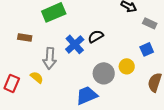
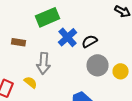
blue cross: (75, 44) -> (68, 37), moved
gray circle: (104, 73) -> (98, 65), moved

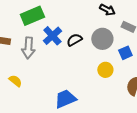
gray arrow: (44, 63) -> (28, 48), moved
gray circle: (98, 65) -> (102, 39), moved

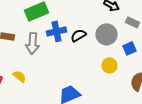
blue cross: (52, 36) -> (56, 31), turned 30

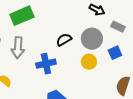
blue cross: (56, 31) -> (46, 64), moved
yellow circle: (110, 65) -> (89, 62), moved

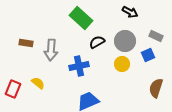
green rectangle: (22, 16) -> (81, 18), moved, turned 65
gray rectangle: (118, 27) -> (156, 36), moved

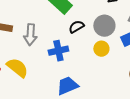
yellow semicircle: (38, 83) -> (17, 68), size x1.6

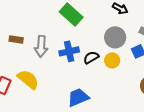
black semicircle: (76, 27) -> (91, 57), moved
blue cross: (58, 51) -> (69, 51), moved

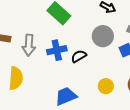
yellow circle: (112, 60) -> (106, 86), moved
yellow semicircle: (28, 79) -> (16, 78), turned 55

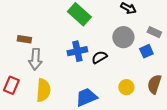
gray arrow: (29, 45) -> (35, 59), moved
yellow semicircle: (16, 78) -> (43, 90), moved

